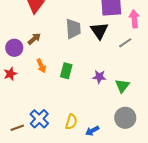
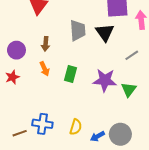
brown arrow: (34, 39) -> (46, 44), moved, turned 136
gray line: (125, 43) -> (132, 55), moved
purple star: (99, 77) -> (105, 80), size x1.6
gray circle: (125, 118) -> (120, 134), moved
blue cross: (39, 119) -> (42, 124), turned -36

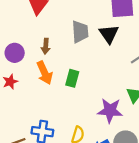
orange arrow: (45, 69) -> (45, 73), size x1.5
purple star: (105, 80) -> (110, 111), moved

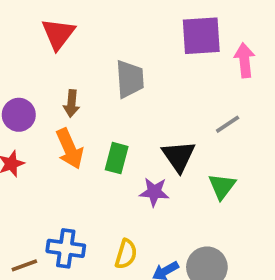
black triangle: (109, 34) -> (179, 156), moved
purple star: (110, 111) -> (154, 192), moved, size x0.7

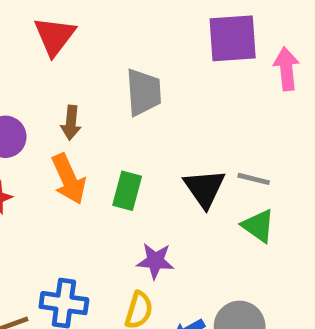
gray line: (228, 124) -> (254, 179), moved, turned 48
green triangle: (222, 186) -> (258, 226), turned -32
purple star: (154, 192) -> (155, 261), moved

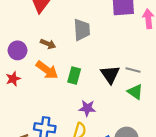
brown arrow: (71, 123) -> (48, 44), turned -72
orange arrow: (69, 179) -> (47, 70), turned -30

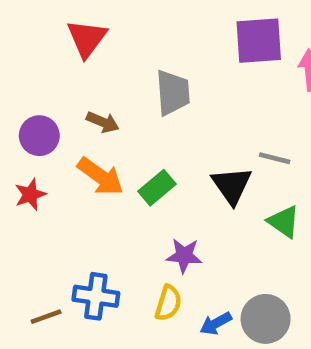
gray line: (133, 70) -> (275, 158), moved
green rectangle: (74, 75) -> (157, 188), turned 35

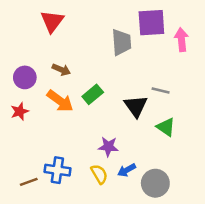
gray trapezoid: (173, 93) -> (121, 42), moved
green rectangle: (157, 188) -> (93, 94), moved
yellow semicircle: (168, 303) -> (99, 174), turned -48
blue arrow: (216, 323) -> (127, 170), moved

